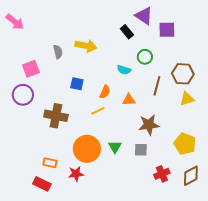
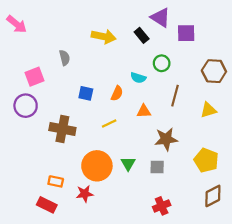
yellow arrow: (86, 46) -> (104, 37), moved
brown hexagon: (183, 74) -> (214, 71), moved
orange semicircle: (105, 92) -> (117, 93), moved
red cross: (162, 174) -> (162, 206), moved

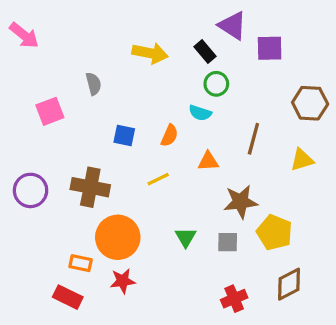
green circle: (162, 63) -> (216, 84), moved
purple circle: (26, 106) -> (31, 190), moved
yellow pentagon: (206, 160) -> (274, 232), moved
orange circle: (97, 166) -> (118, 237), moved
brown diamond: (213, 196) -> (289, 284), moved

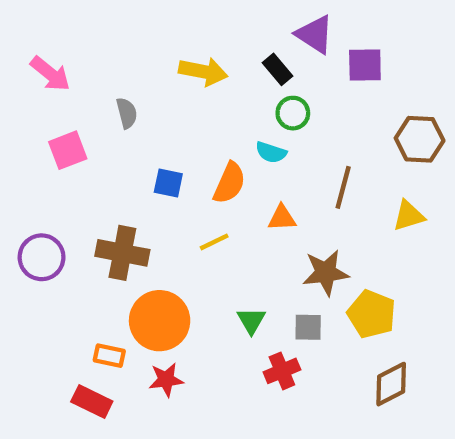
pink arrow: (24, 35) -> (50, 74), moved
orange semicircle: (169, 136) -> (229, 183), size x1.4
red cross: (234, 299) -> (282, 371), moved

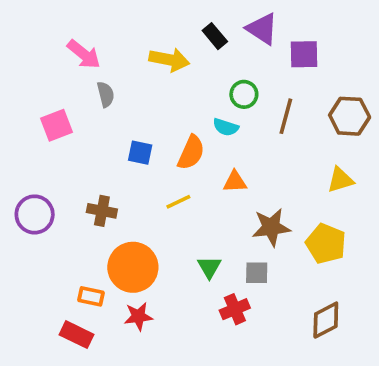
black rectangle: (278, 69) -> (215, 36), moved
pink arrow: (50, 74) -> (84, 54), moved
brown line: (343, 187) -> (286, 116), moved
brown cross: (122, 253) -> (102, 211), size x0.7
yellow pentagon: (372, 314) -> (326, 244), moved

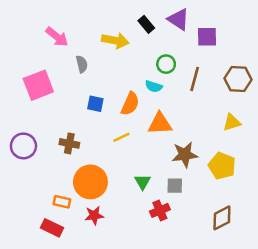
gray semicircle: (106, 94) -> (82, 64), moved
pink square: (56, 125) -> (38, 85), size x1.4
orange triangle: (235, 182) -> (160, 124), size x1.5

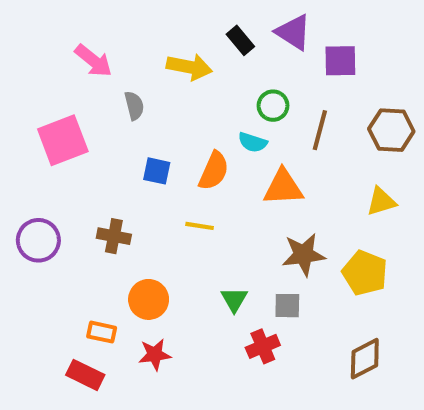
orange triangle: (160, 124) -> (283, 187), moved
yellow line: (121, 137) -> (200, 226), turned 35
orange circle: (90, 182) -> (149, 299), size x0.7

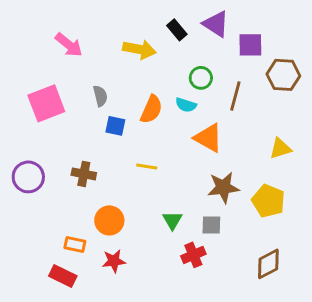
gray semicircle: (134, 106) -> (100, 96), moved
brown hexagon: (391, 130) -> (283, 75), moved
orange semicircle: (214, 171) -> (151, 109), moved
orange triangle: (283, 187) -> (208, 138), turned 32

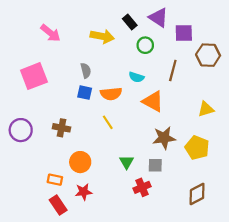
green circle: (201, 78) -> (145, 45), moved
gray semicircle: (100, 96) -> (86, 71), moved
orange semicircle: (151, 109) -> (111, 94), moved, turned 60
yellow line: (147, 166) -> (108, 122), turned 48
red rectangle: (63, 276) -> (58, 205), moved, turned 30

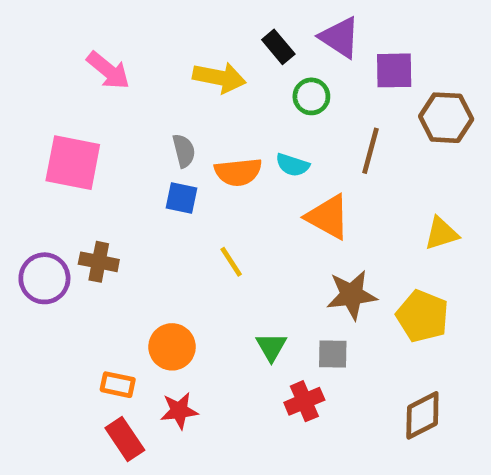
pink square: (34, 76) -> (73, 163), turned 32
orange semicircle: (111, 94) -> (238, 172), moved
brown cross: (61, 128) -> (99, 262), moved

